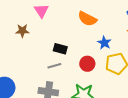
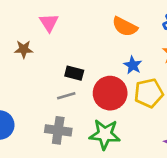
orange semicircle: (87, 19) -> (125, 27), moved
red circle: (87, 64) -> (110, 93), size x1.6

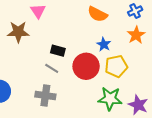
brown star: (24, 49) -> (18, 32), size x1.5
gray line: (66, 96) -> (52, 68), turned 48
green star: (105, 134) -> (110, 99), moved

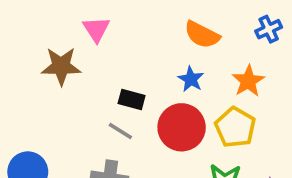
orange star: (136, 35) -> (248, 81), moved
blue star: (104, 44) -> (191, 79), moved
yellow pentagon: (116, 66) -> (235, 127), turned -30

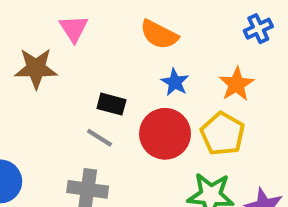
orange semicircle: (202, 35) -> (159, 35), moved

